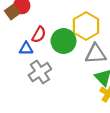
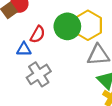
green circle: (64, 41) -> (67, 26), moved

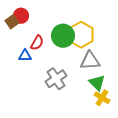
gray cross: (39, 74) -> (56, 79), moved

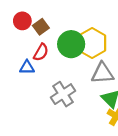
brown square: (12, 22) -> (41, 27), moved

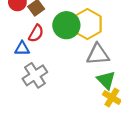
gray cross: (63, 94) -> (35, 75), moved

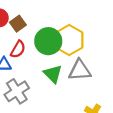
green triangle: (106, 80) -> (53, 74), moved

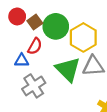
green circle: (48, 41) -> (56, 26), moved
green triangle: (53, 74) -> (68, 69), size x1.4

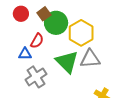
brown square: (35, 22) -> (44, 14), moved

